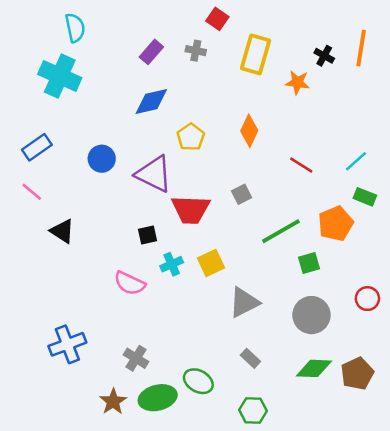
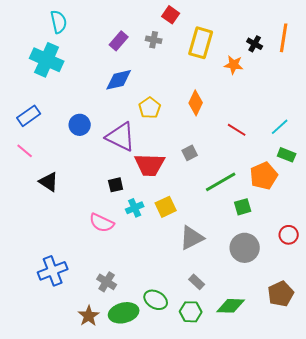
green diamond: (314, 368) -> (231, 306), moved
green hexagon: (253, 410) -> (191, 312), moved

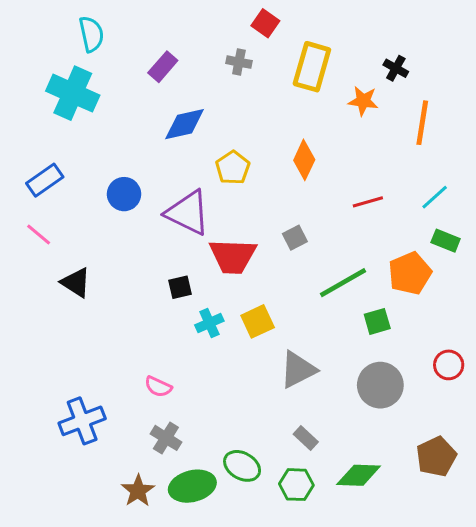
orange line: (284, 38) -> (422, 123), moved
purple rectangle: (119, 41) -> (163, 67), moved
red line: (237, 130) -> (368, 202), turned -48
pink semicircle: (102, 223) -> (158, 387), moved, size x0.7

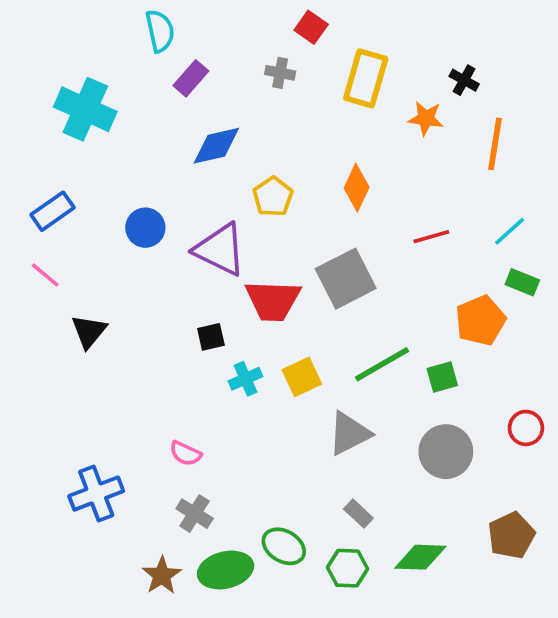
cyan semicircle: (91, 34) -> (160, 31), moved
gray square: (295, 238) -> (346, 279), size x2.0
black triangle: (76, 283) -> (89, 331), turned 36
green line: (343, 283) -> (382, 364), moved

